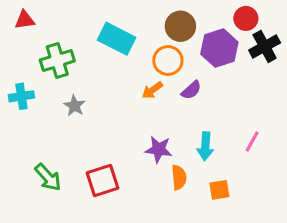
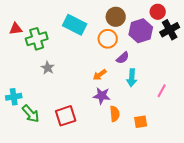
red triangle: (25, 20) -> (16, 29), moved
orange arrow: (152, 90) -> (100, 75), moved
cyan cross: (21, 96) -> (14, 97), moved
cyan arrow: (205, 146) -> (132, 78), moved

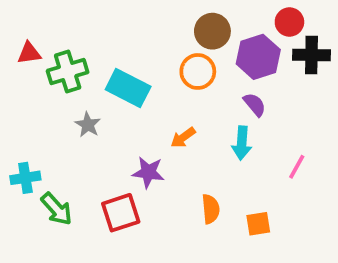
cyan rectangle: (75, 25) -> (128, 88), moved
black cross: (170, 30) -> (311, 55), turned 30
purple semicircle: (123, 58) -> (255, 104), moved, turned -88
purple star: (102, 96) -> (148, 172), moved

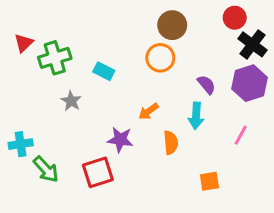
red triangle: (29, 53) -> (24, 43), turned -36
black cross: (311, 55) -> (253, 44), turned 36
purple hexagon: (258, 57) -> (250, 83), moved
cyan rectangle: (128, 88) -> (104, 71), size x0.6
orange semicircle: (211, 209) -> (171, 143), moved

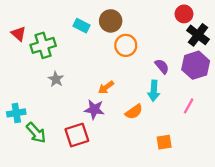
brown circle: (172, 25) -> (111, 21), moved
red triangle: (24, 43) -> (19, 34), turned -35
cyan rectangle: (104, 71) -> (82, 26), moved
orange arrow: (148, 111) -> (106, 87), moved
orange semicircle: (171, 143) -> (134, 112), turned 60

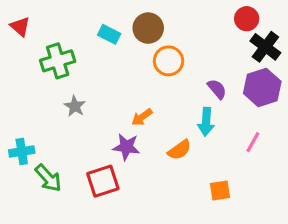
red triangle: (19, 34) -> (20, 26), moved

